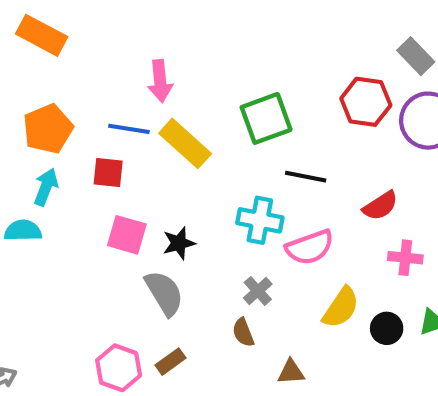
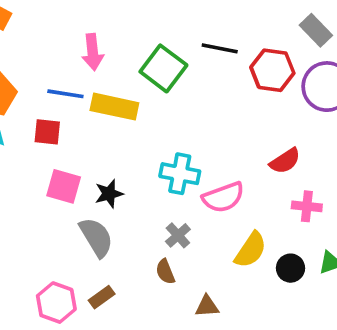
green square: (266, 118) -> (163, 68), moved, turned -33
yellow rectangle: (185, 143) -> (114, 107), turned -30
black line: (306, 177) -> (220, 48), moved

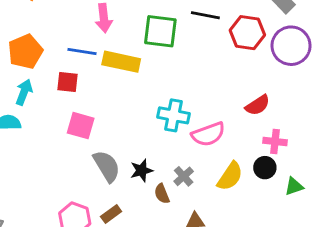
green square: (163, 68) -> (160, 31), turned -30
black star: (109, 194) -> (142, 171), moved
gray cross: (178, 235) -> (184, 176), moved
black circle: (291, 268) -> (265, 168), moved

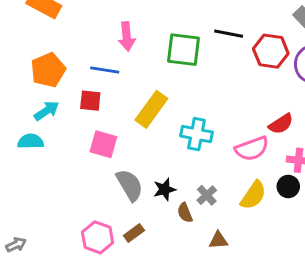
yellow rectangle: (121, 62) -> (151, 109), moved, turned -66
cyan arrow: (24, 92) -> (47, 111), turned 35
pink semicircle: (208, 134) -> (252, 149), moved

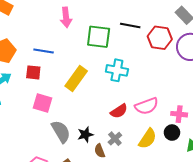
pink arrow: (127, 37) -> (66, 17), moved
red semicircle: (281, 124) -> (119, 111), moved
cyan cross: (197, 134) -> (117, 70), moved

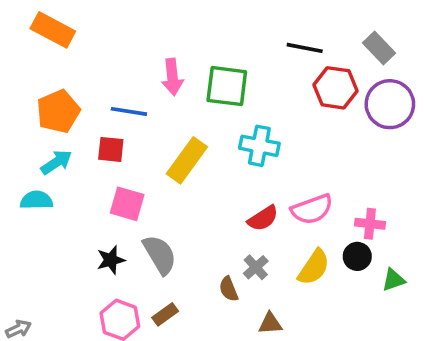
pink arrow: (66, 17) -> (172, 77), moved
black line: (130, 26) -> (305, 48), moved
black star: (85, 135) -> (111, 260), moved

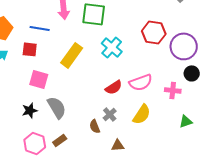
red hexagon: (336, 88) -> (154, 32), moved
purple circle: (390, 104) -> (184, 46), moved
cyan cross: (259, 146) -> (112, 47), turned 30
black circle: (357, 256) -> (192, 73), moved

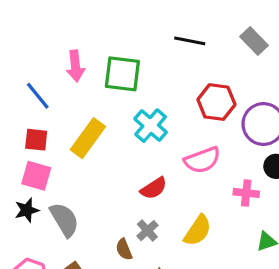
blue line: (40, 28) -> (38, 96), turned 42
red square: (30, 49) -> (36, 140), moved
pink semicircle: (141, 82) -> (202, 160), moved
black star: (30, 110) -> (27, 210), moved

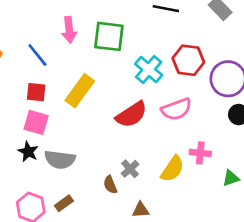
cyan cross: (151, 126) -> (149, 70), moved
red semicircle: (154, 188) -> (131, 115), moved, size x1.4
pink cross: (246, 193) -> (200, 153), moved
black star: (27, 210) -> (28, 152), turned -30
gray semicircle: (64, 220) -> (60, 160), turned 128

